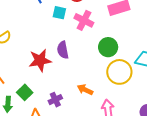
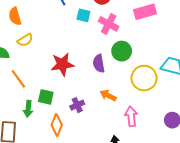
green circle: (108, 47) -> (122, 51), moved
purple semicircle: (63, 50) -> (99, 63), moved
green square: (25, 92) -> (46, 97), turned -35

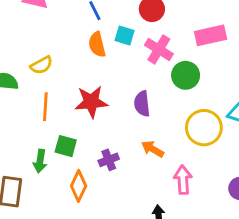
orange semicircle: (15, 16) -> (97, 44), moved
green circle: (122, 51) -> (186, 75), moved
orange line: (18, 79) -> (45, 107), moved, turned 36

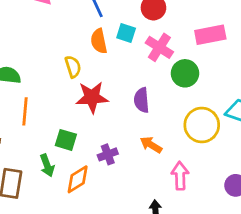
yellow semicircle: (41, 65) -> (73, 67), moved, turned -80
orange line: (45, 107) -> (25, 111), moved
green arrow: (40, 161) -> (47, 165), moved, turned -30
orange diamond: (79, 186) -> (78, 179), turned 32

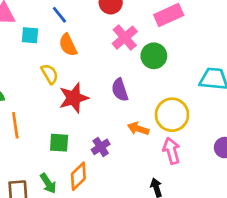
cyan square: (126, 33) -> (30, 35), moved
pink cross: (159, 47) -> (125, 38), turned 30
yellow circle: (202, 125) -> (172, 115), moved
green arrow: (47, 165) -> (48, 183), moved

